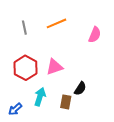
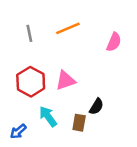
cyan arrow: (40, 97) -> (48, 116), turned -54

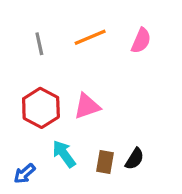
pink semicircle: (114, 42) -> (141, 41), moved
black semicircle: (96, 107) -> (135, 159), moved

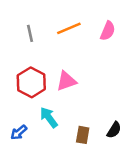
black semicircle: (135, 159) -> (114, 130), moved
brown rectangle: (105, 162) -> (83, 135), moved

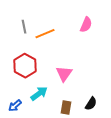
orange line: (69, 28) -> (45, 34), moved
pink triangle: (66, 81) -> (64, 74), moved, turned -36
cyan arrow: (49, 117) -> (39, 94), turned 90

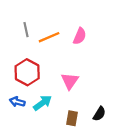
pink semicircle: (86, 25) -> (80, 36), moved
blue arrow: (15, 106) -> (17, 102), moved, turned 56

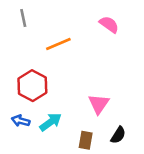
gray line: (26, 30) -> (23, 18), moved
pink semicircle: (80, 36) -> (109, 24), moved, turned -77
pink triangle: (70, 81) -> (99, 104), moved

